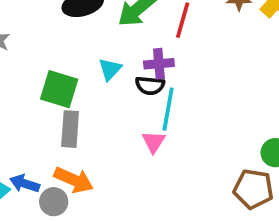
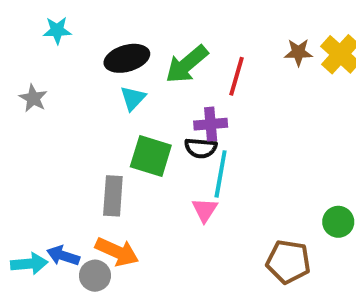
cyan triangle: (110, 69) -> (133, 98), moved
green square: (59, 89) -> (151, 156), moved
brown pentagon: (253, 189) -> (288, 262), moved

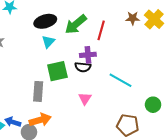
green square: (151, 156) -> (57, 71), turned -30
cyan line: (221, 174) -> (120, 80), moved, turned -70
orange arrow: (117, 252) -> (40, 120), turned -40

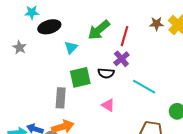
black ellipse: (45, 21) -> (49, 27), moved
purple cross: (88, 55) -> (121, 59), moved, turned -35
pink triangle: (85, 99) -> (108, 105), turned -32

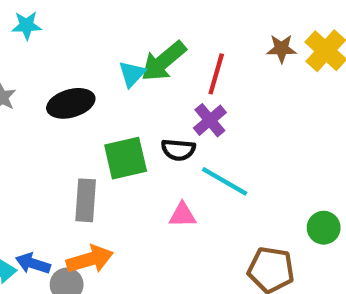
black ellipse: (49, 27) -> (71, 103), moved
cyan triangle: (71, 47) -> (132, 74), moved
cyan line: (144, 87) -> (225, 181), moved
pink triangle: (108, 105) -> (182, 215), turned -32

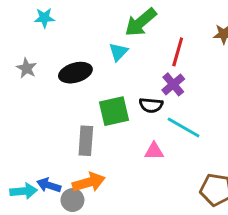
green arrow: (164, 61) -> (141, 22), moved

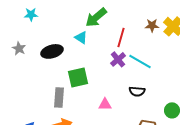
cyan triangle: (118, 52) -> (81, 37), turned -40
black semicircle: (151, 105) -> (137, 91), moved
cyan line: (184, 127) -> (140, 61), moved

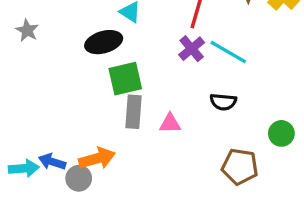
black ellipse: (52, 51) -> (104, 42), moved
gray rectangle: (59, 97) -> (134, 112), moved

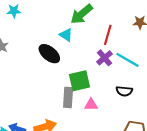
black ellipse: (104, 42) -> (49, 54), turned 55
green square: (125, 79) -> (80, 81), moved

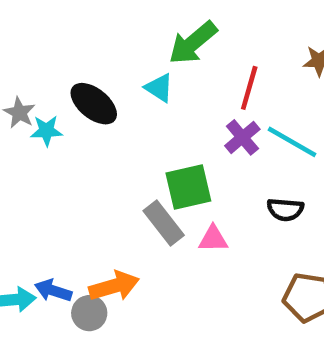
cyan star: (14, 11) -> (46, 131), moved
black ellipse: (49, 54) -> (94, 104), moved
gray rectangle: (68, 97) -> (164, 223), turned -42

